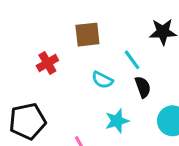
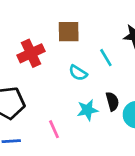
red cross: (47, 63) -> (31, 53), size x1.4
black semicircle: (143, 87) -> (112, 101), moved

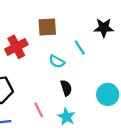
black semicircle: (112, 101) -> (66, 88), moved
cyan star: (87, 110) -> (66, 117), moved, turned -30

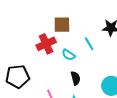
red cross: (16, 47) -> (46, 44), moved

